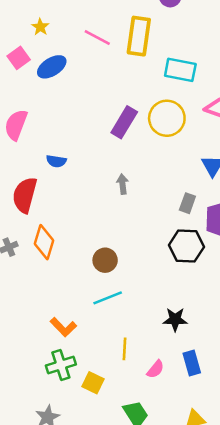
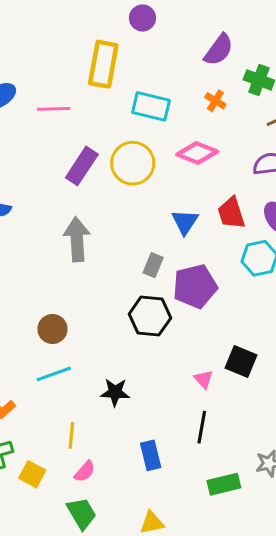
pink line: (97, 38) -> (54, 109), moved, turned -32
gray arrow: (123, 184) -> (77, 239), size x1.8
black star: (175, 319) -> (115, 392), moved
pink semicircle: (155, 369) -> (85, 471), moved

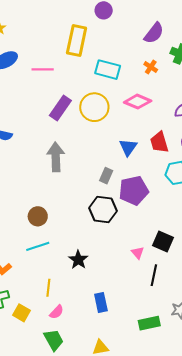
black star: (115, 392) -> (78, 260), turned 30
black line: (202, 427) -> (154, 275), moved

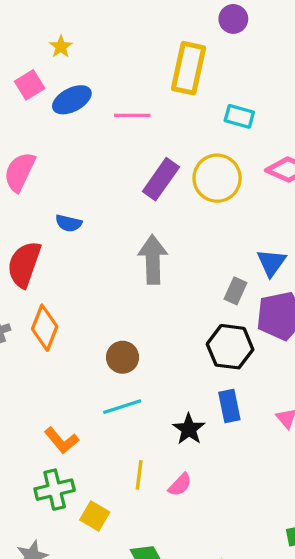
cyan rectangle: (108, 70) -> (239, 116), size x0.7
blue triangle: (128, 147) -> (271, 263), moved
blue rectangle: (101, 302) -> (229, 406), moved
pink semicircle: (57, 312) -> (180, 485), moved

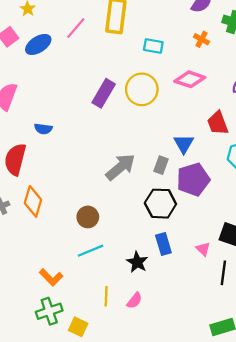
pink line: (132, 115) -> (76, 28), moved, turned -45
gray arrow: (153, 260) -> (120, 167), moved, turned 56

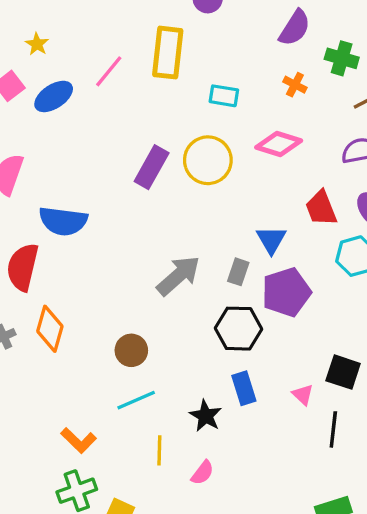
blue semicircle: (43, 129) -> (63, 221), size x1.8
yellow line: (106, 296) -> (159, 450), moved

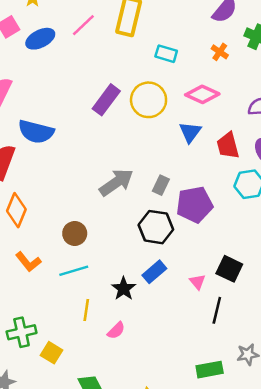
blue triangle: (271, 240) -> (190, 132), moved
blue rectangle: (244, 388) -> (154, 272), turned 60
orange L-shape: (79, 440) -> (28, 262), moved

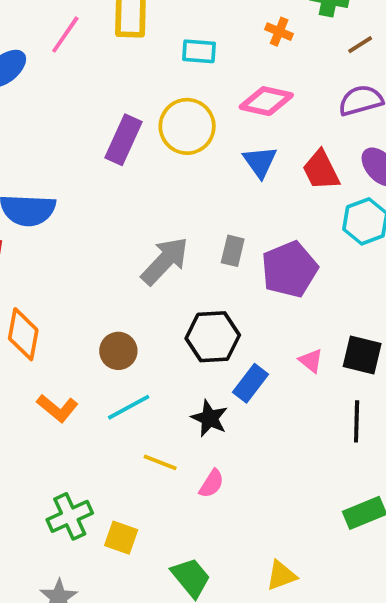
black hexagon: (156, 227) -> (213, 337), moved
pink triangle: (197, 282) -> (311, 361), moved
yellow line: (86, 310) -> (160, 462), turned -65

